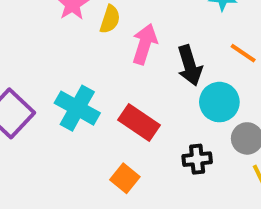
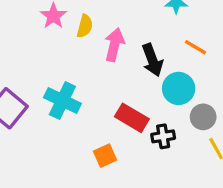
red rectangle: (139, 123) -> (132, 118), moved
orange square: (125, 178) -> (105, 156), turned 30

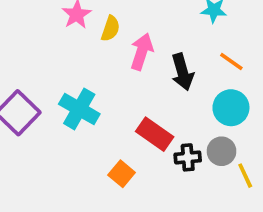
cyan circle: (179, 88) -> (231, 108), moved
gray circle: (203, 117) -> (222, 151), moved
orange square: (105, 156) -> (122, 174), turned -30

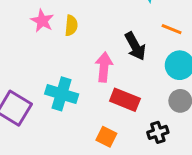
pink arrow: (142, 52) -> (104, 67), moved
black cross: (188, 157) -> (158, 132), moved

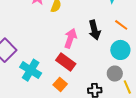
cyan cross: (62, 94) -> (31, 70), moved
red rectangle: (125, 100) -> (66, 62), moved

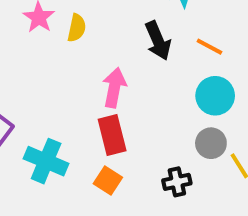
black arrow: (94, 30) -> (158, 41), moved
red rectangle: (66, 62) -> (112, 135), turned 48

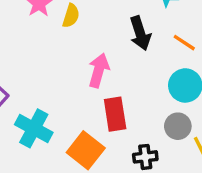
red rectangle: (112, 135) -> (115, 114), moved
orange square: (108, 181) -> (86, 150), size x1.5

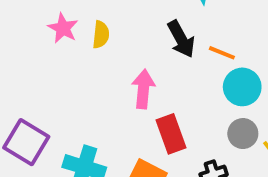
orange line: (184, 43) -> (222, 53), moved

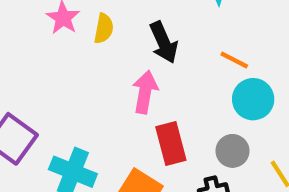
black arrow: (181, 39) -> (164, 42), moved
gray circle: (243, 134) -> (232, 151), moved

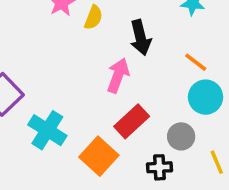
red rectangle: (171, 143) -> (132, 121), turned 52

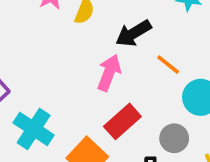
black arrow: (140, 38) -> (133, 33), turned 72
orange line: (196, 62) -> (168, 65), moved

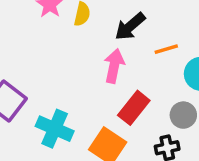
orange line: (168, 65) -> (166, 49), turned -45

